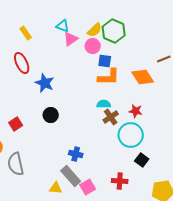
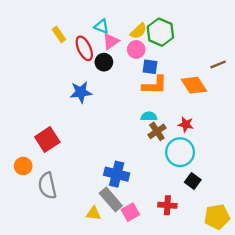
red ellipse: (22, 63) -> (84, 48), moved
blue star: (45, 83) -> (81, 92), turned -30
black circle: (51, 115) -> (104, 62), moved
red square: (16, 124) -> (47, 139), size x1.5
blue cross: (76, 154) -> (117, 174), size x1.5

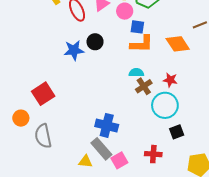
black circle: (104, 62) -> (95, 42), moved
black square: (193, 181) -> (177, 132), turned 32

